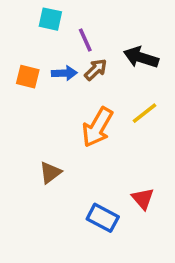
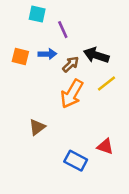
black arrow: (141, 57) -> (96, 55), moved
brown arrow: (96, 70) -> (71, 64), moved
red triangle: (143, 199) -> (105, 146), turned -30

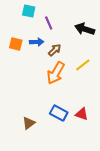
black arrow: (96, 55) -> (85, 29), moved
brown triangle: (37, 127) -> (29, 123), moved
blue rectangle: (76, 161) -> (59, 113), moved

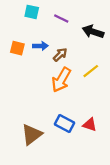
purple line: (49, 23) -> (61, 19), moved, turned -40
brown triangle: (29, 123) -> (32, 134), size x1.5

